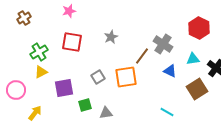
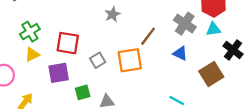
red square: (72, 42) -> (68, 43), moved
gray cross: (163, 44) -> (185, 24), moved
cyan triangle: (193, 59) -> (213, 29), moved

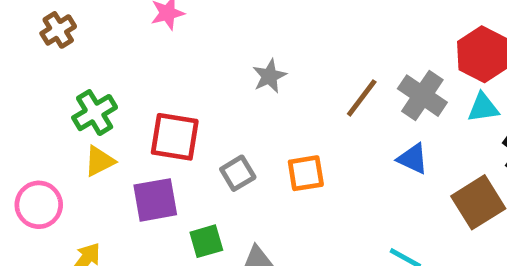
brown line: (148, 36) -> (362, 98), moved
orange square: (130, 60) -> (306, 173), size x0.7

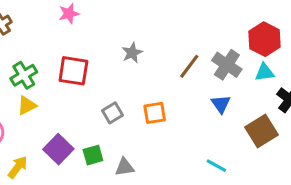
red square: (175, 137) -> (73, 71), moved
blue triangle: (413, 159) -> (221, 104), turned 30
purple square: (155, 200) -> (58, 149), moved, turned -36

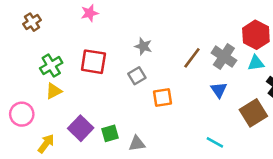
gray star: (132, 53) -> (143, 46), turned -30
gray square: (113, 113) -> (137, 76), moved

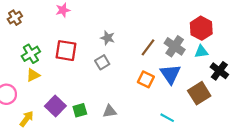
blue triangle: (219, 90) -> (170, 74), size x1.5
orange square: (162, 98) -> (146, 79), moved, turned 35
gray triangle: (137, 144) -> (110, 111), moved

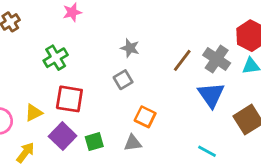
red square: (66, 51) -> (69, 99), moved
green cross: (31, 54) -> (56, 58), moved
yellow triangle: (33, 75) -> (34, 113), moved
orange square: (146, 79) -> (145, 117), moved

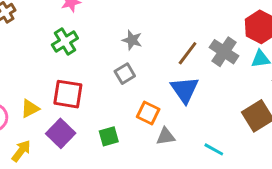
green cross: (56, 58) -> (65, 41), moved
blue triangle: (211, 95) -> (185, 90), moved
green square: (94, 142) -> (109, 136), moved
gray triangle: (133, 143) -> (166, 136), moved

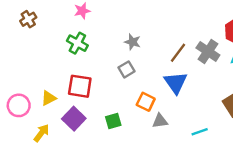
green cross: (65, 41) -> (77, 43), turned -30
cyan line: (214, 149) -> (200, 132), turned -49

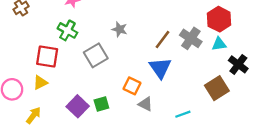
gray square: (126, 69) -> (96, 55), moved, size x1.5
red square: (80, 86) -> (47, 57), moved
purple square: (74, 119) -> (78, 106), moved
gray triangle: (160, 121) -> (146, 104), turned 35

